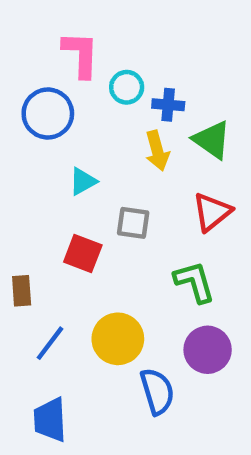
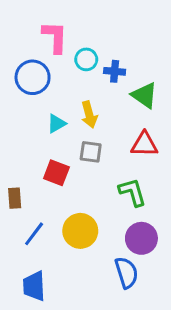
yellow arrow: (157, 151) -> (89, 115), moved
red triangle: (212, 212) -> (144, 144), turned 40
blue semicircle: (157, 391) -> (126, 273), moved

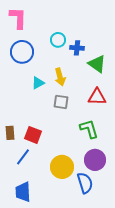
pink L-shape: (55, 37) -> (18, 18), moved
red square: (56, 173) -> (33, 135), moved
yellow circle: (80, 231) -> (62, 167), moved

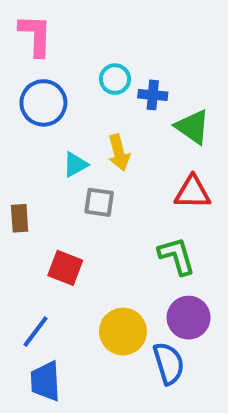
gray square: (61, 102) -> (99, 202), moved
brown rectangle: (10, 133) -> (20, 218), moved
blue line: (23, 157) -> (35, 332), moved

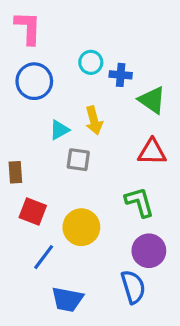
red square: (65, 268) -> (33, 211), moved
blue line: (35, 332) -> (44, 257), moved
yellow circle: (123, 332) -> (81, 227), moved
blue trapezoid: (45, 381) -> (67, 299), moved, turned -76

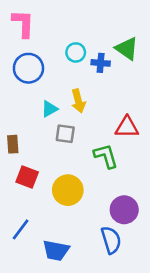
green triangle: (152, 100) -> (127, 49), moved
green L-shape: (139, 202) -> (106, 156), moved
blue line: (44, 257) -> (21, 229), moved

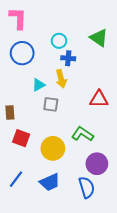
blue cross: (101, 63) -> (68, 58), moved
green L-shape: (106, 156) -> (83, 134), moved, turned -40
blue trapezoid: (56, 250) -> (50, 182), moved, turned -35

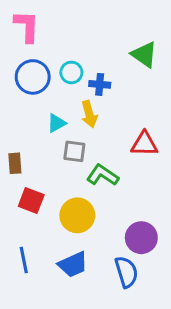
cyan circle: (59, 41) -> (71, 72), moved
green L-shape: (83, 134) -> (103, 175), moved
blue line: (16, 179) -> (24, 260), turned -48

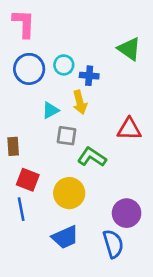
blue line: (24, 260) -> (21, 209), moved

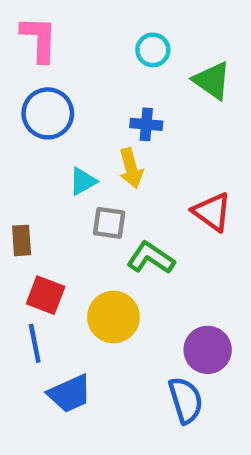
cyan circle: (64, 65) -> (153, 50), moved
red triangle: (129, 129) -> (212, 212), turned 35
blue trapezoid: (65, 237) -> (70, 394), moved

